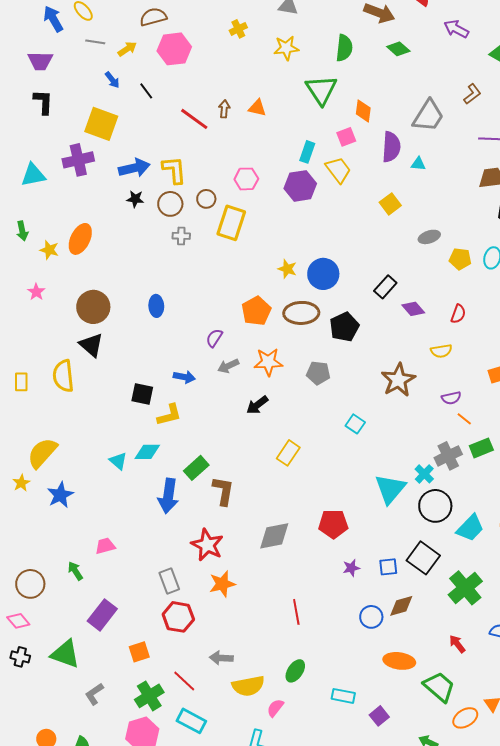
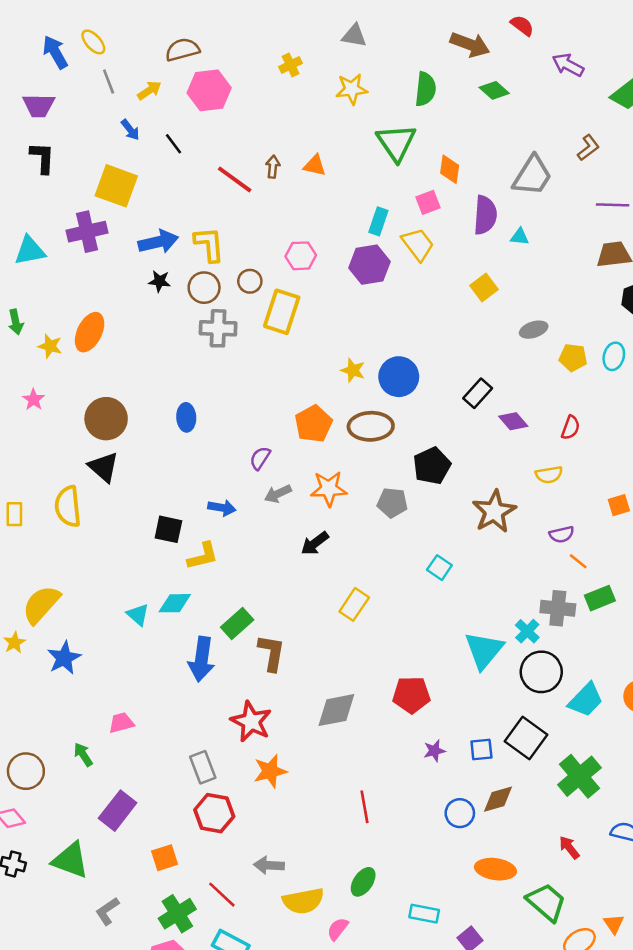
gray line: (95, 42) -> (109, 81), turned 60
gray cross: (181, 236) -> (218, 328), size x1.6
black pentagon: (344, 327) -> (432, 466), moved
gray cross: (448, 456) -> (558, 608), turned 32

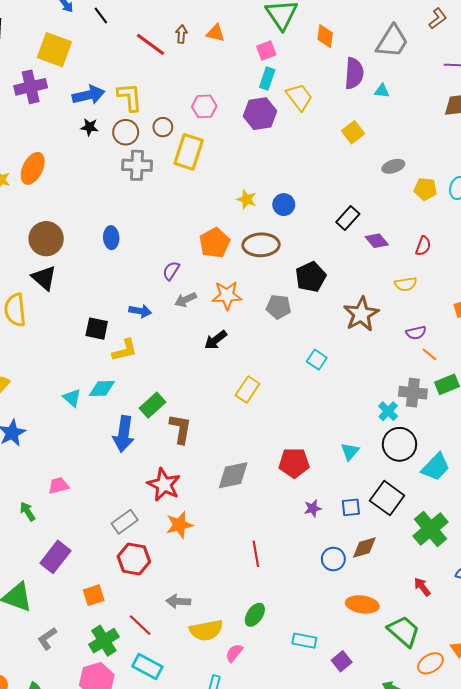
pink square: (428, 202) -> (266, 51), moved
blue circle: (399, 377) -> (284, 205), size x0.7
cyan triangle: (484, 650) -> (350, 452), moved, size x0.6
gray rectangle: (203, 767) -> (125, 522), turned 75

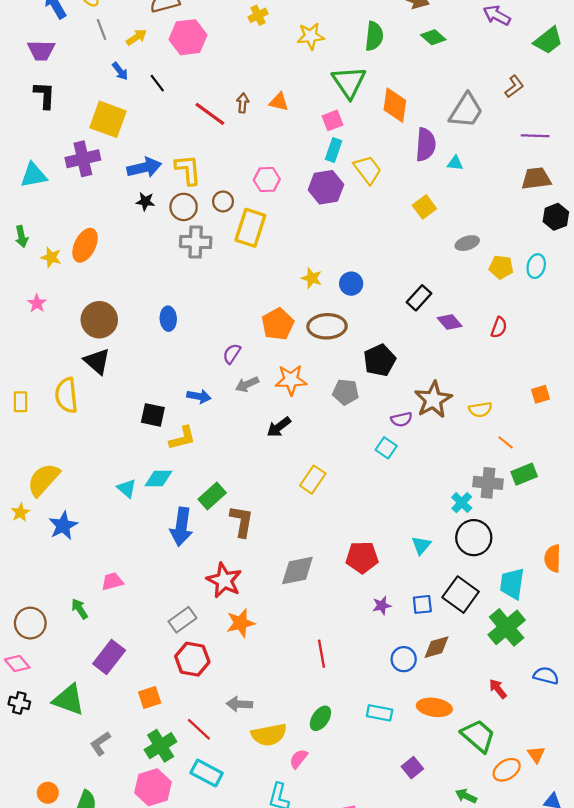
orange diamond: (325, 36) -> (395, 105), size x1.4
yellow semicircle: (406, 284) -> (480, 410), moved
purple semicircle: (416, 333) -> (401, 419), moved
cyan trapezoid: (436, 467) -> (512, 584), moved, turned 144
cyan rectangle: (304, 641) -> (380, 713), moved

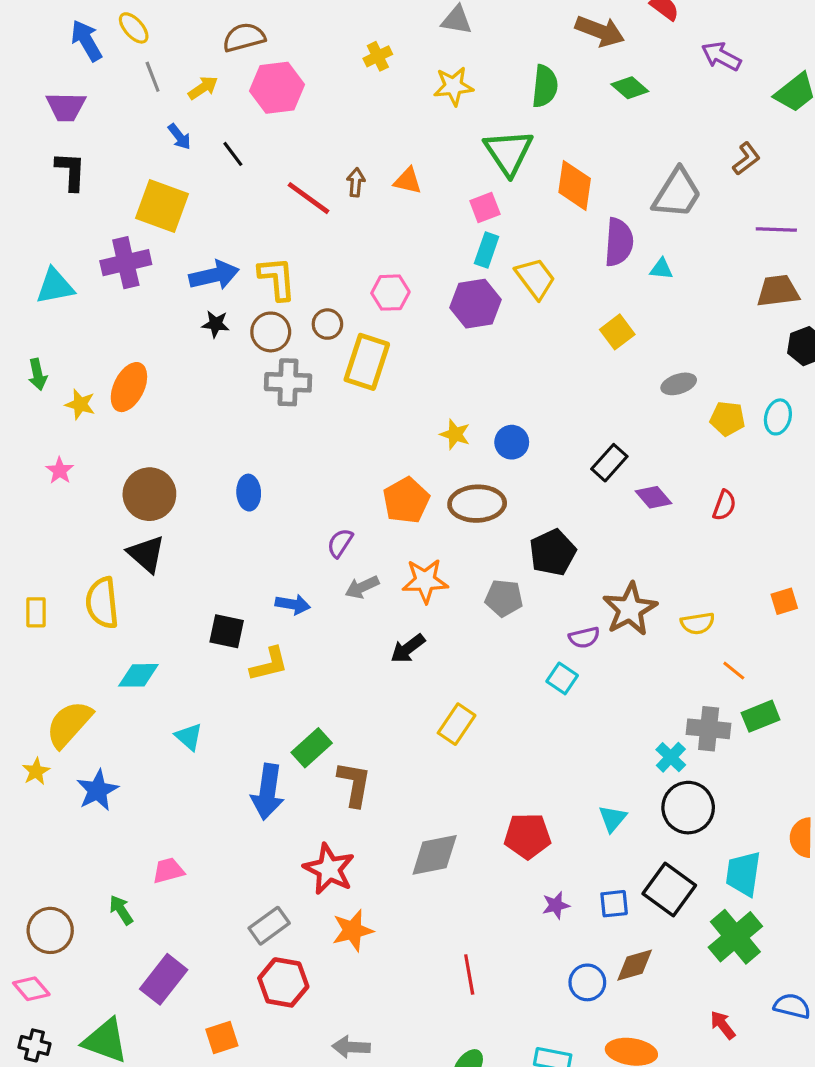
cyan diamond: (158, 479) -> (138, 675), moved

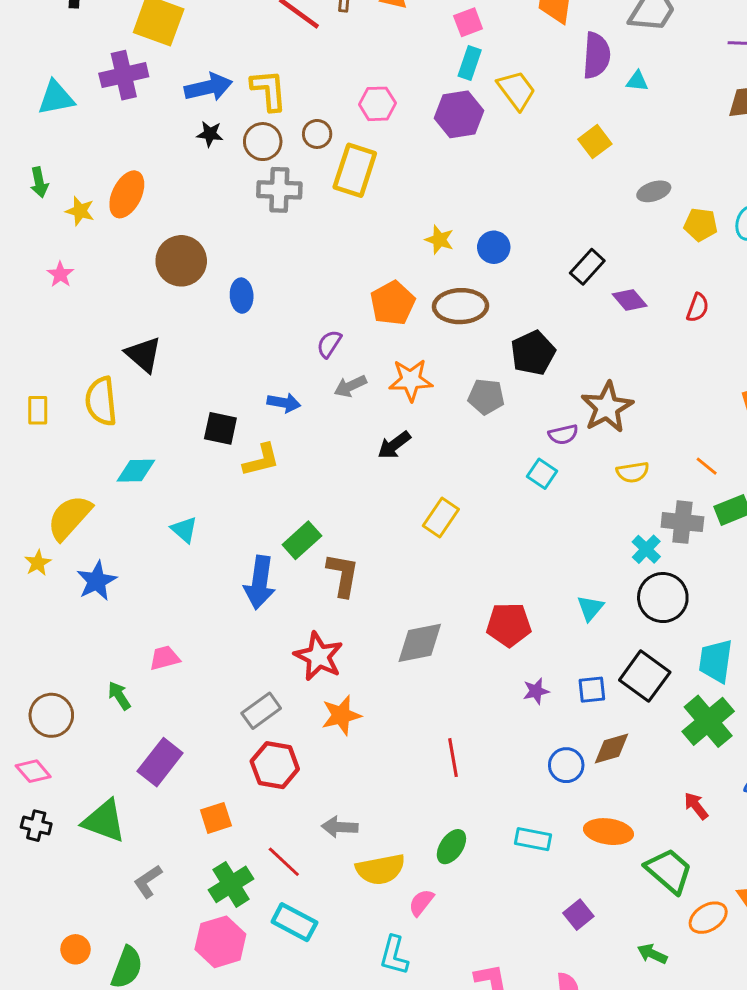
brown circle: (149, 494) -> (181, 261), moved
yellow semicircle: (698, 623) -> (633, 472), moved

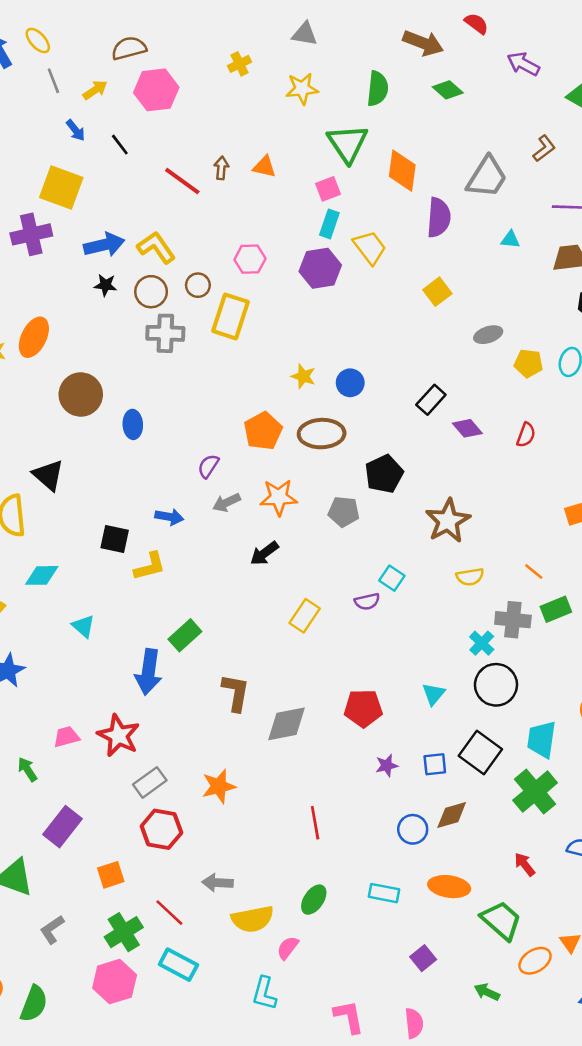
cyan triangle: (637, 81) -> (510, 240), moved
yellow L-shape: (269, 90) -> (156, 247), turned -30
purple semicircle: (563, 434) -> (367, 601), moved
brown L-shape: (343, 575) -> (236, 693), moved
red star: (319, 656) -> (118, 736), moved

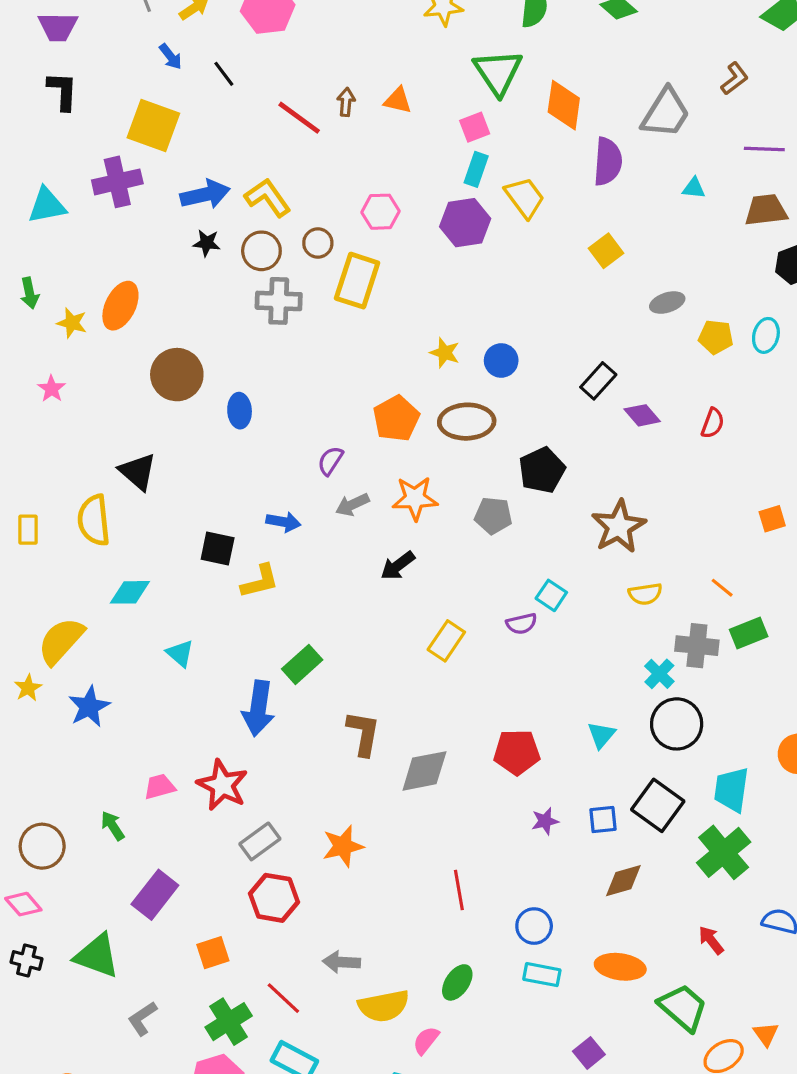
blue circle: (413, 829) -> (534, 926), moved

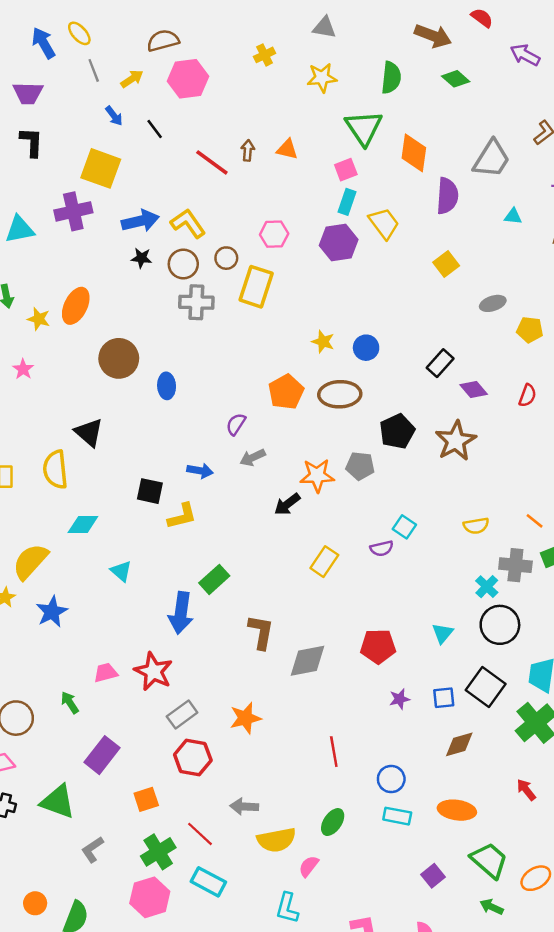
orange star: (415, 498) -> (317, 475), moved
brown star: (619, 527) -> (456, 441), moved
green trapezoid: (683, 1007) -> (489, 860), moved

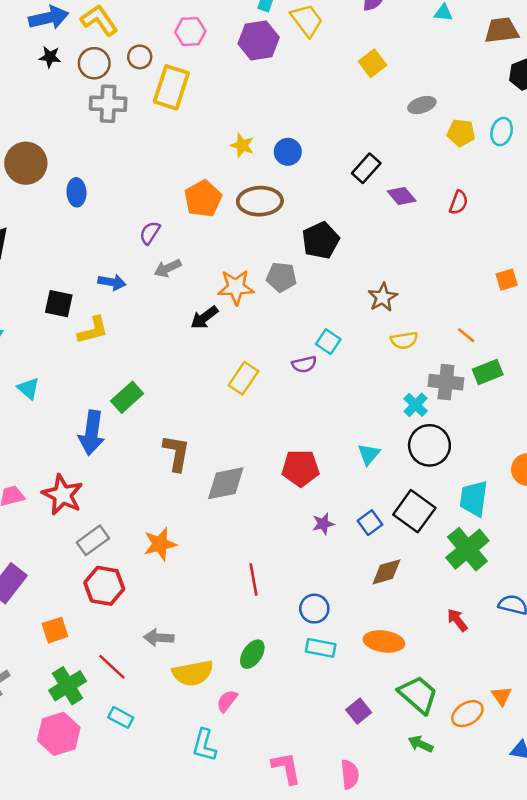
brown star: (456, 441) -> (383, 297), moved, size x0.7
blue square: (444, 698) -> (370, 523), turned -30
cyan rectangle: (208, 882) -> (121, 717), size x0.7

